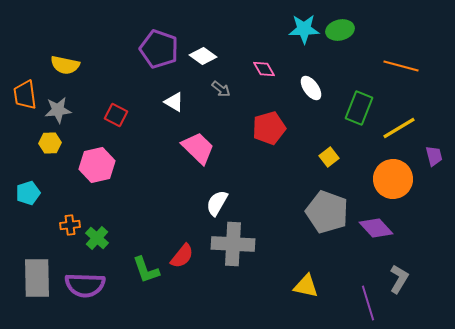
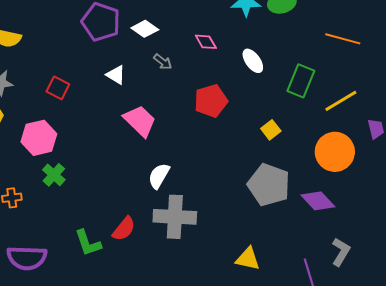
green cross: (97, 238) -> (54, 175), moved

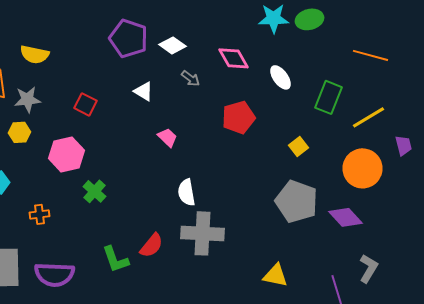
pink diamond: (206, 42) -> (234, 58), size x1.4
pink trapezoid: (140, 121) -> (168, 137), size x0.6
green cross: (54, 175) -> (94, 191), moved
white semicircle: (159, 176) -> (186, 192), turned -40

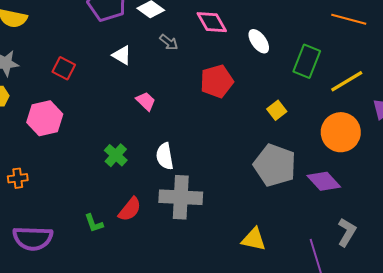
green cross: (94, 191) -> (116, 155), moved
green L-shape: (116, 259) -> (94, 223), size x0.7

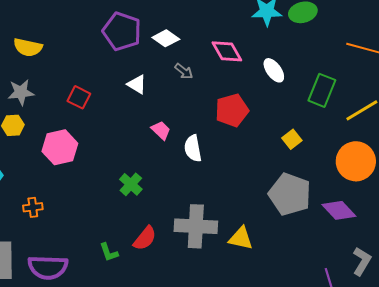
white semicircle: (165, 156) -> (193, 148), moved
yellow triangle: (254, 239) -> (241, 238), moved

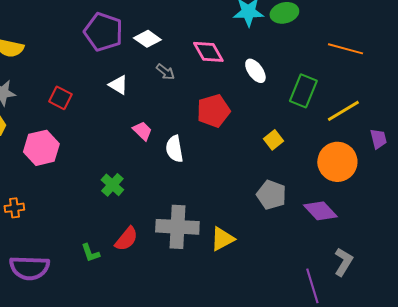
gray pentagon: (290, 194) -> (271, 195), size x0.7
yellow triangle: (241, 238) -> (222, 239), turned -40

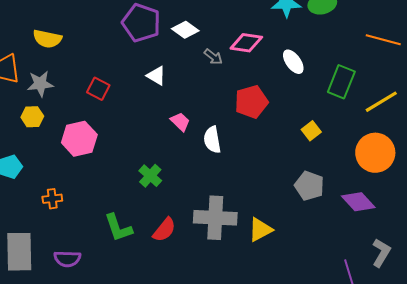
pink diamond: (208, 52) -> (246, 43), turned -52
gray arrow: (165, 72) -> (213, 57), moved
green L-shape: (90, 253) -> (118, 228), moved, size x1.5
purple semicircle: (29, 268) -> (67, 259), size x0.7

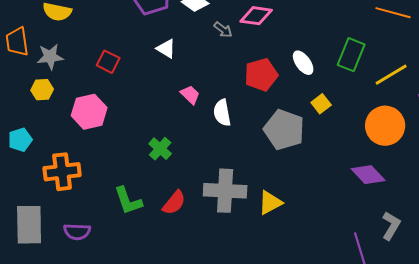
white ellipse: (293, 62) -> (303, 63), moved
gray pentagon: (309, 186) -> (284, 130), moved, size x1.4
orange cross: (52, 199) -> (62, 172), size x1.8

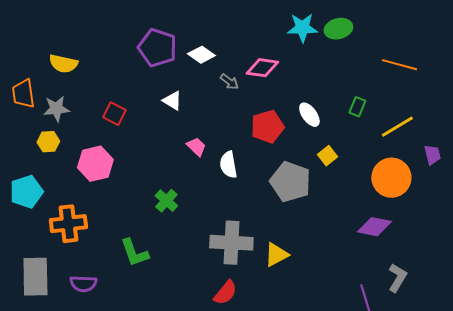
green rectangle: (351, 55) -> (357, 107), size x0.6
cyan pentagon: (20, 140) -> (26, 192), size x1.4
purple diamond: (368, 175) -> (374, 227), turned -36
red semicircle: (174, 203) -> (225, 293), moved

